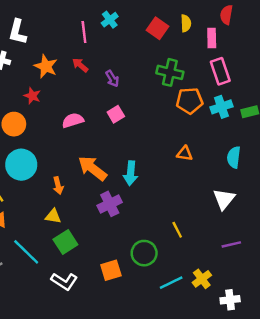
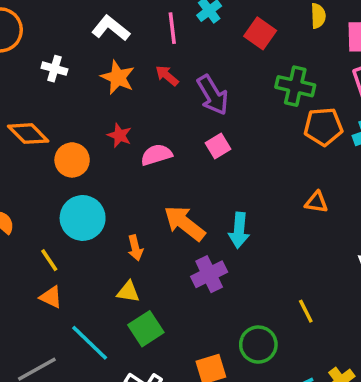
red square: (158, 28) -> (260, 33), moved
white L-shape: (18, 32) -> (111, 28), moved, turned 115
purple arrow: (112, 79) -> (213, 95), size x1.6
red star: (32, 96) -> (119, 135), moved

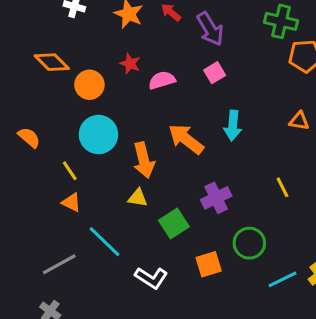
cyan arrow: (239, 230) -> (233, 125), moved
orange arrow: (135, 248) -> (144, 160), size x1.6
purple cross: (209, 274) -> (216, 198), moved
yellow line: (306, 311) -> (283, 187), moved
green square: (146, 329) -> (174, 224), moved

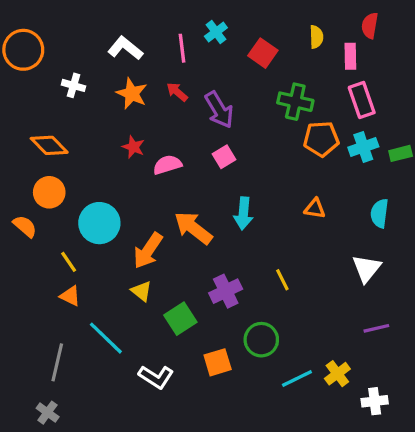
orange circle: (89, 85) -> (49, 192), moved
orange arrow: (144, 160) -> (148, 251), turned 48
yellow line: (283, 187) -> (282, 280), moved
yellow triangle: (138, 198) -> (141, 291), turned 30
gray line: (59, 264) -> (57, 362), turned -48

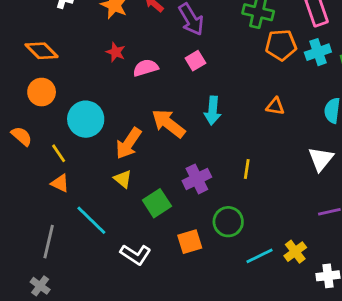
orange semicircle: (25, 226) -> (22, 136), moved
yellow line: (282, 280) -> (247, 169), turned 36

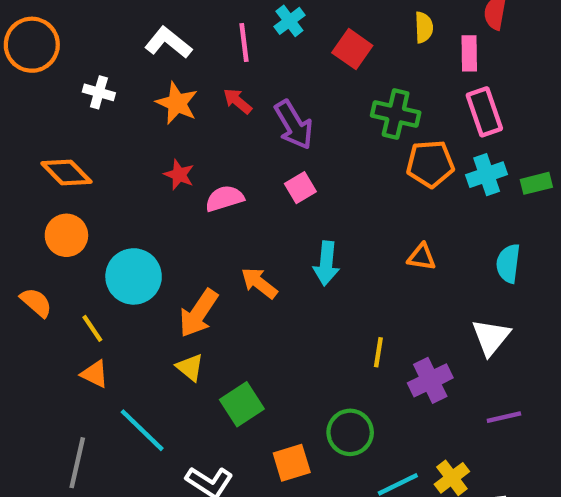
orange arrow: (168, 123) -> (259, 283), size x0.7
purple cross: (197, 179) -> (430, 380), moved

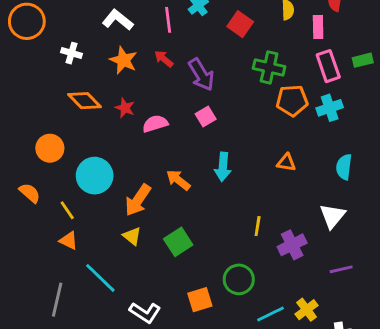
orange diamond: (66, 172) -> (84, 101), moved
green rectangle: (536, 183) -> (363, 60), moved
green square: (242, 404) -> (178, 242), moved

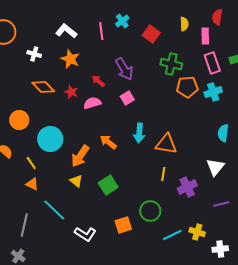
red arrow: (164, 59) -> (98, 81), moved
orange triangle: (286, 163) -> (166, 144), moved, size x1.6
yellow cross: (307, 310) -> (197, 232), turned -35

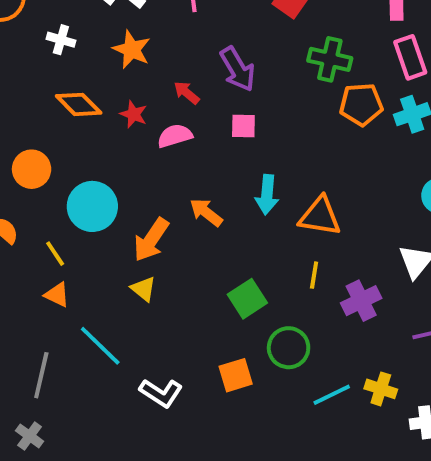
pink square: (127, 98) -> (243, 126), turned 32
green square: (108, 185) -> (247, 299), moved

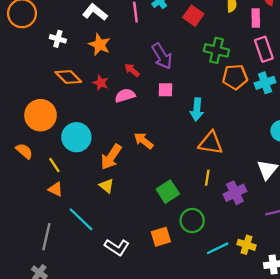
orange circle: (32, 169) -> (41, 115), size x1.4
cyan arrow: (267, 195) -> (197, 109), moved

